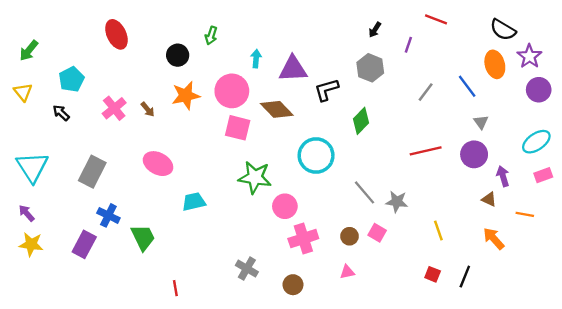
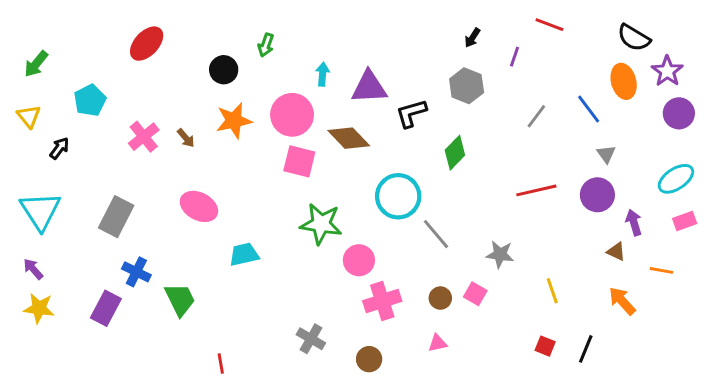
red ellipse: (116, 34) -> (147, 44), turned 68
black arrow: (61, 113) -> (59, 148), moved, turned 84
gray line: (364, 192) -> (436, 234), moved

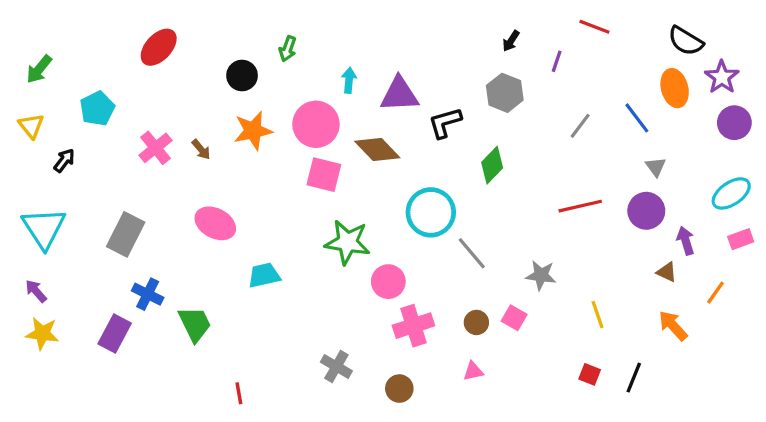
orange line: (661, 270) -> (716, 293), turned -65

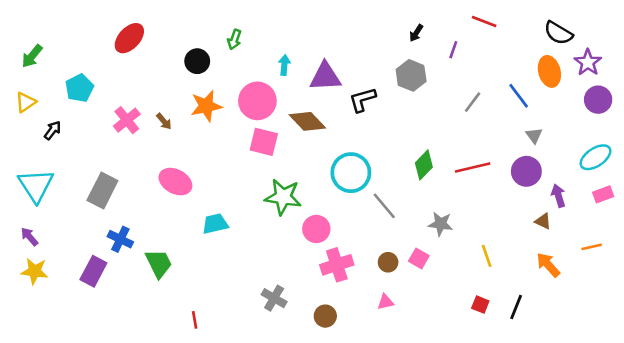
yellow triangle: (31, 126) -> (26, 102), turned 35
green diamond: (492, 165) -> (424, 165), moved
orange line: (716, 293) -> (592, 247), moved, turned 42

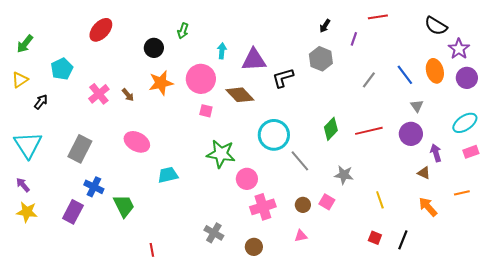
red line: (484, 21) -> (378, 17), turned -30
orange ellipse: (549, 71) -> (435, 71), moved
pink square: (264, 142) -> (206, 111), size x0.6

